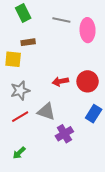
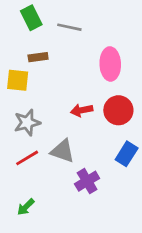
gray line: (61, 20) -> (69, 27), moved
pink ellipse: (88, 30) -> (110, 64), moved

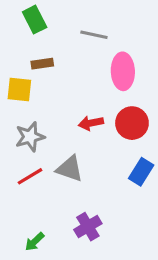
gray line: (69, 27) -> (94, 35), moved
purple cross: (87, 181) -> (88, 227), moved
green arrow: (26, 207) -> (35, 242), moved

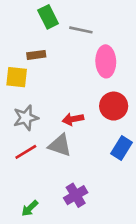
green rectangle: (35, 20) -> (48, 17), moved
red arrow: (91, 123) -> (73, 119), moved

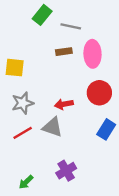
green rectangle: (48, 17) -> (42, 15), turned 66
brown rectangle: (36, 55) -> (64, 52), moved

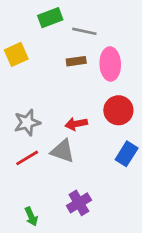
green rectangle: (42, 15) -> (50, 18), turned 30
yellow square: (15, 68) -> (16, 54), moved, turned -30
green arrow: (26, 182) -> (31, 217), turned -70

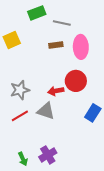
red circle: (118, 110) -> (76, 81), moved
purple cross: (79, 203) -> (48, 155), moved

